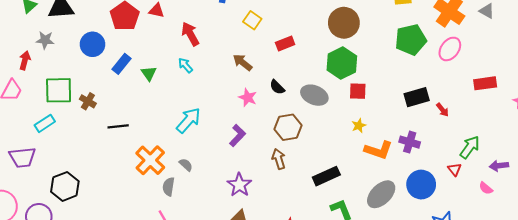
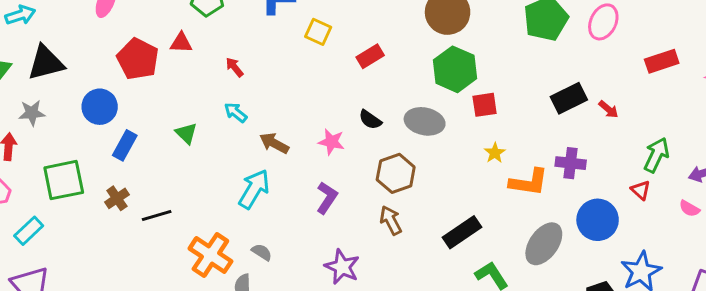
red arrow: (190, 34) -> (235, 67), size x0.6
brown arrow: (243, 62) -> (274, 143), moved
blue rectangle: (122, 64) -> (125, 145), moved
brown cross: (88, 101) -> (117, 198), moved, turned 35
cyan rectangle: (45, 123) -> (29, 231), moved

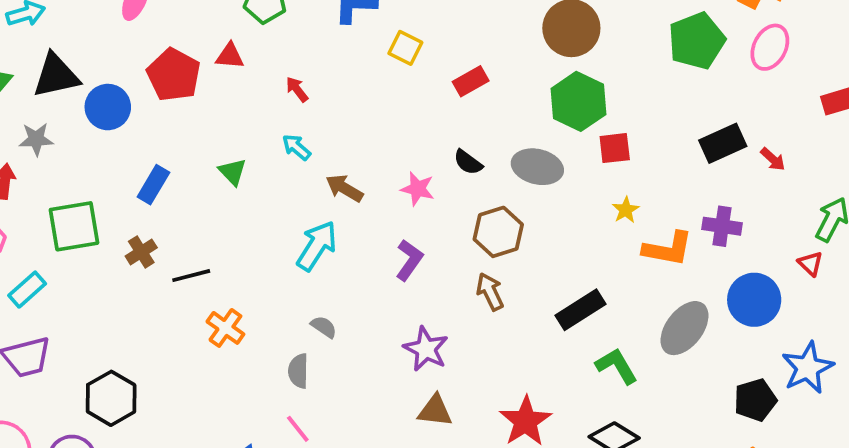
blue circle: (100, 107) -> (108, 107), moved
orange cross: (210, 255) -> (225, 328), moved, size x0.7

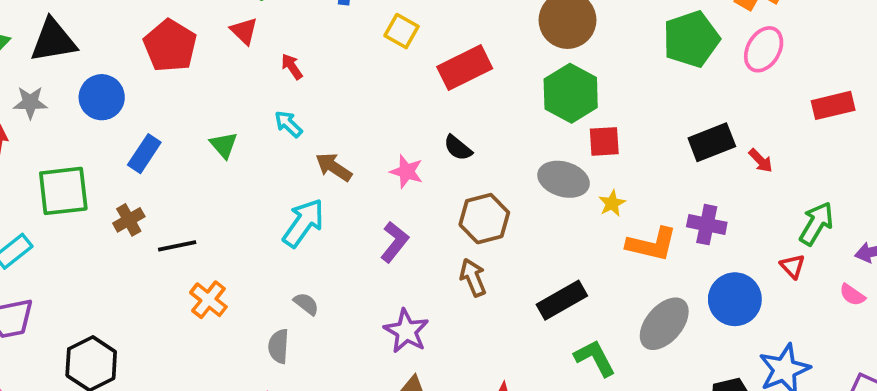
red triangle: (230, 56) -> (244, 31), moved, turned 36
red rectangle: (471, 81) -> (465, 68), size x1.5
blue circle: (108, 107) -> (102, 97), moved
gray ellipse: (537, 167) -> (564, 179), moved

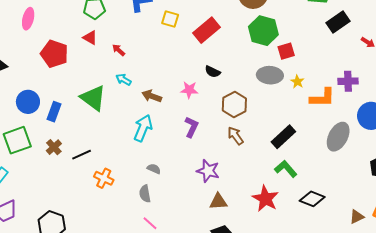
blue circle: (102, 97) -> (28, 102), moved
black rectangle: (712, 142) -> (338, 22), moved
green triangle: (224, 145) -> (93, 98), size x1.8
green L-shape: (595, 358) -> (286, 169), moved

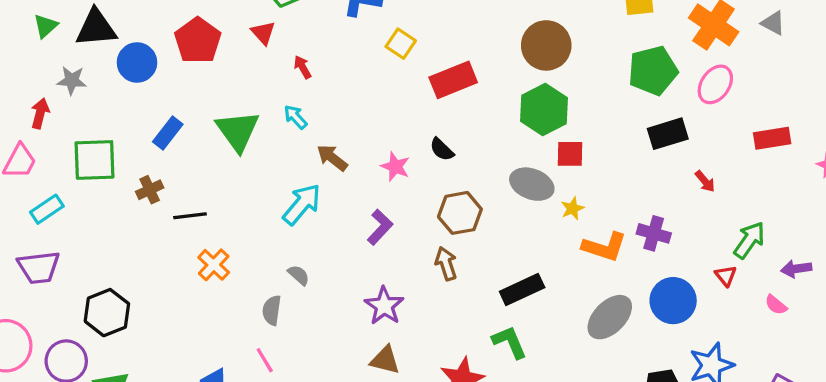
blue circle: (28, 102) -> (137, 63), moved

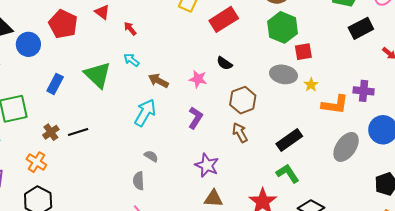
brown cross: (150, 190) -> (51, 132), moved
orange cross: (214, 265) -> (36, 162), moved

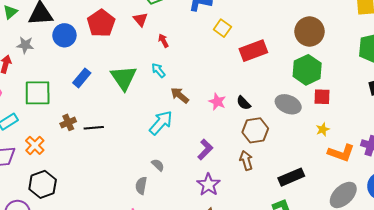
black semicircle: (225, 63) -> (244, 103), moved
gray ellipse: (283, 74) -> (288, 104), moved
purple L-shape: (195, 118) -> (205, 149), moved
orange cross: (36, 162) -> (35, 145), moved

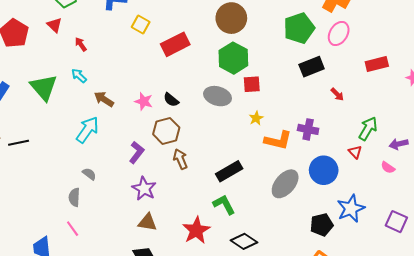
brown hexagon: (255, 130) -> (166, 131), moved

